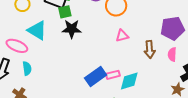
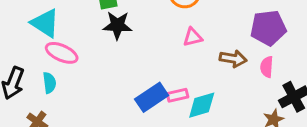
cyan triangle: (37, 30) -> (45, 23), moved
pink ellipse: (17, 46) -> (62, 53), moved
brown arrow: (150, 49) -> (233, 59), turned -78

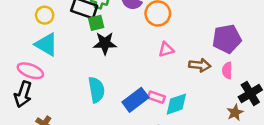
pink ellipse: (62, 53) -> (30, 71), moved
cyan semicircle: (49, 83) -> (96, 90), moved, size x1.5
pink rectangle: (178, 95) -> (156, 97), turned 35

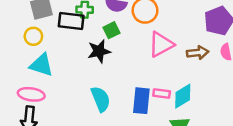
green square: (96, 23) -> (111, 30), moved
pink triangle: (166, 50) -> (161, 44), size x1.6
blue rectangle: (135, 100) -> (141, 101), turned -35

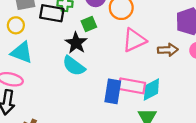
black star: (99, 51) -> (76, 43), turned -30
pink rectangle: (162, 94) -> (132, 86), size x1.6
cyan semicircle: (101, 99) -> (74, 66), moved, turned 145

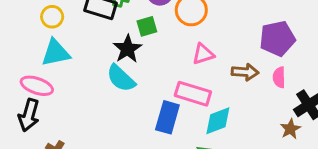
pink triangle: (134, 40) -> (203, 54), size x0.7
cyan triangle: (22, 52) -> (56, 53), turned -40
pink rectangle: (132, 86) -> (193, 94), moved

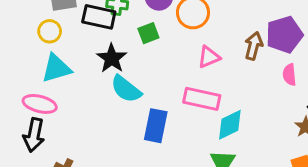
black star: (127, 49) -> (112, 58), moved
brown arrow: (245, 72) -> (254, 46), moved, turned -75
blue rectangle: (167, 117) -> (156, 126), moved

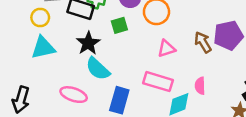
brown arrow: (254, 46) -> (203, 42), turned -50
pink semicircle: (289, 75) -> (200, 86), moved
pink ellipse: (40, 104) -> (74, 95), moved

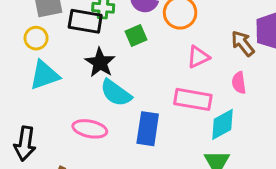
pink semicircle: (200, 86) -> (239, 83), moved

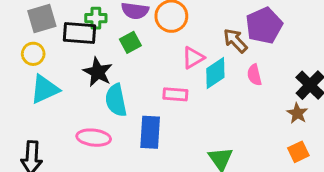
pink semicircle: (239, 83) -> (254, 75), moved
cyan semicircle: (116, 93) -> (116, 100), turned 48
pink rectangle: (193, 99) -> (175, 94), moved, size x0.7
cyan diamond: (222, 124) -> (215, 73), moved

